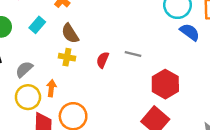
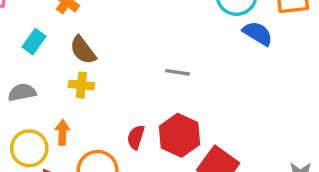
red semicircle: (103, 60) -> (136, 137), moved
gray semicircle: (24, 69) -> (22, 92), moved, turned 36
red hexagon: (165, 84) -> (180, 135), moved

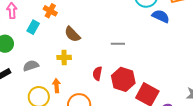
cyan rectangle: (34, 42) -> (33, 27), moved
brown semicircle: (83, 50) -> (72, 34), moved
red semicircle: (136, 137) -> (97, 73), moved

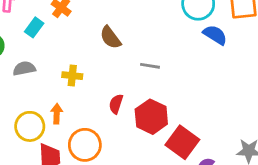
brown semicircle: (72, 34) -> (110, 37), moved
gray semicircle: (31, 66) -> (24, 68), moved

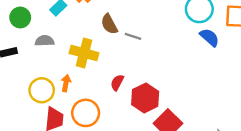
brown semicircle: (110, 37) -> (109, 24), moved
gray line: (150, 66) -> (133, 36), moved
yellow cross: (72, 76) -> (84, 53), size x1.6

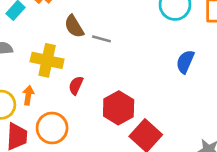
blue semicircle: (209, 37) -> (185, 62), moved, turned -105
red semicircle: (117, 83) -> (76, 85), moved

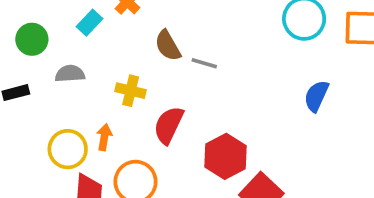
yellow cross: (47, 60) -> (131, 91), size x0.7
red semicircle: (76, 85) -> (169, 125), size x1.5

